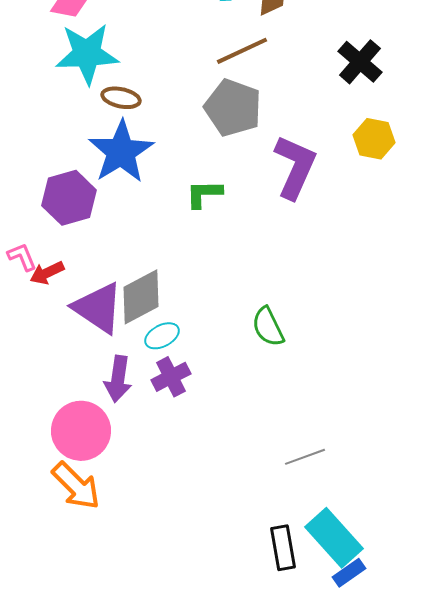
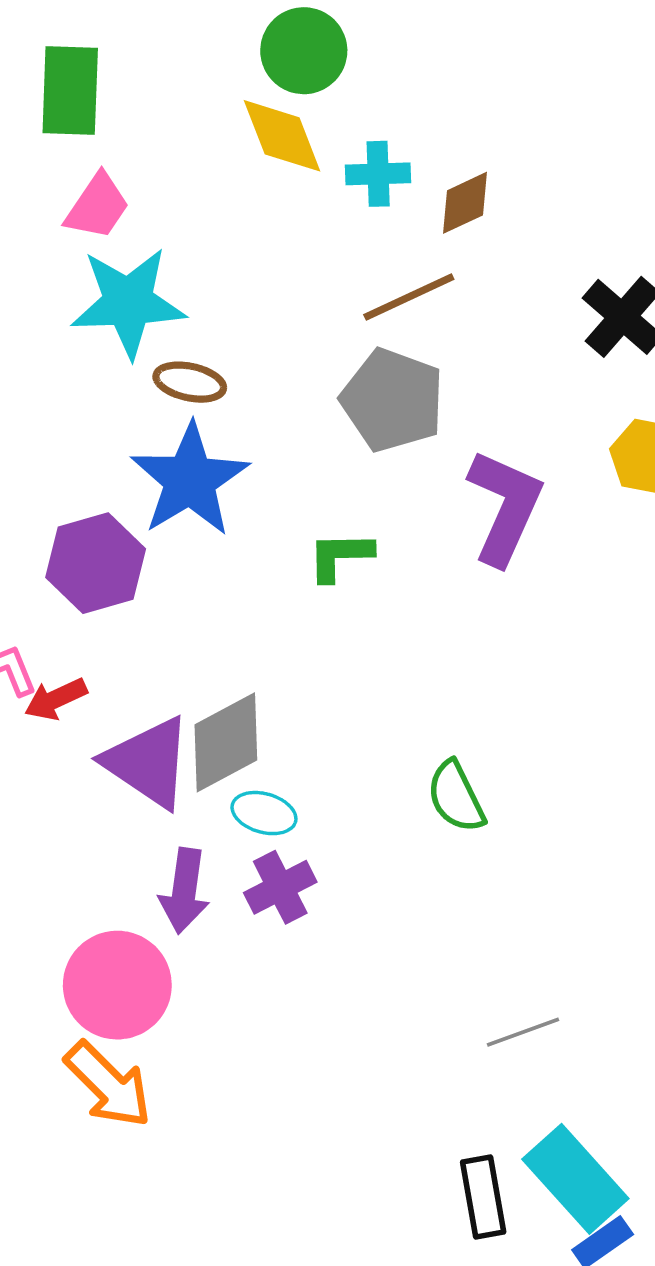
cyan ellipse: (162, 336) -> (264, 813), turned 44

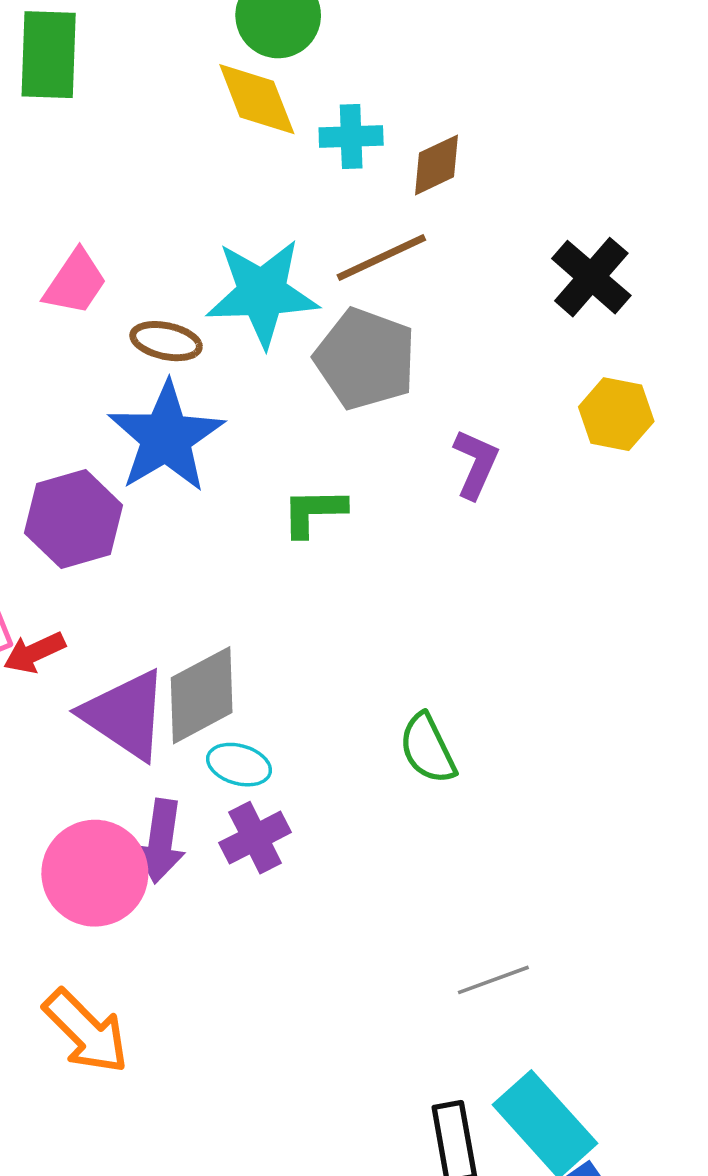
pink trapezoid: (97, 206) -> (75, 282), moved
cyan star: (128, 302) -> (262, 293), moved
purple L-shape: (505, 507) -> (476, 464), size x0.6
pink circle: (117, 985) -> (95, 873), moved

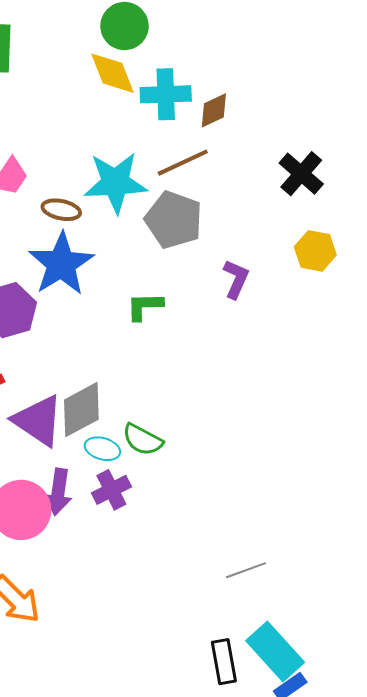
cyan cross: (351, 136) -> (166, 94), size x1.4
green semicircle: (428, 749) -> (143, 440), moved, turned -36

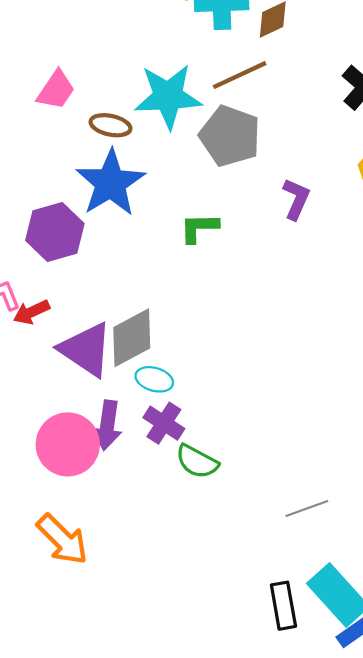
green semicircle: (143, 440) -> (197, 462), moved
purple cross: (111, 490) -> (164, 423), turned -30

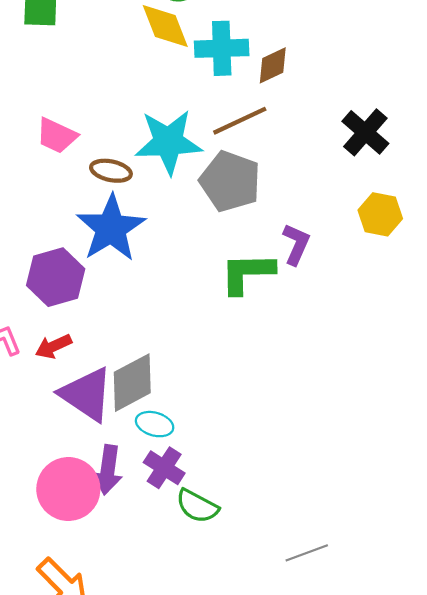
pink trapezoid: (56, 90) -> (57, 136), turned 81
green L-shape: (199, 228) -> (247, 273), moved, size x1.4
red arrow: (31, 312) -> (53, 346), moved

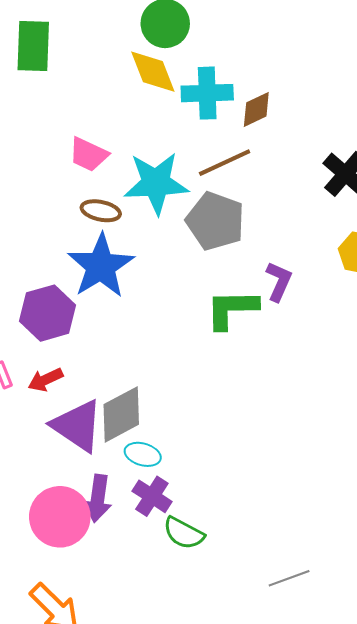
pink trapezoid: (57, 136) -> (88, 154), moved

